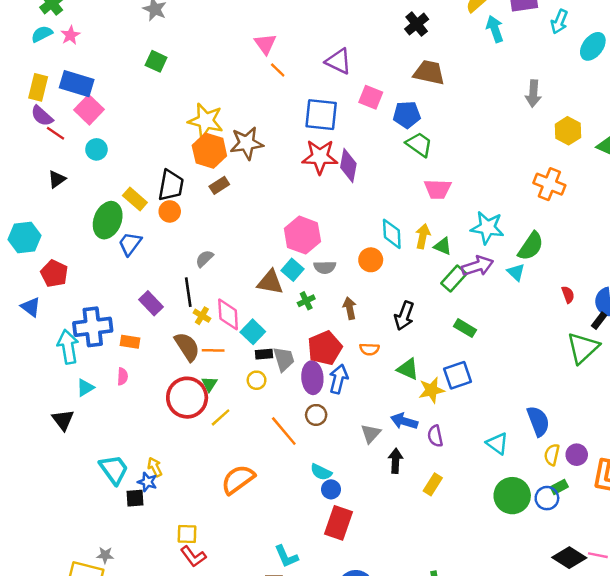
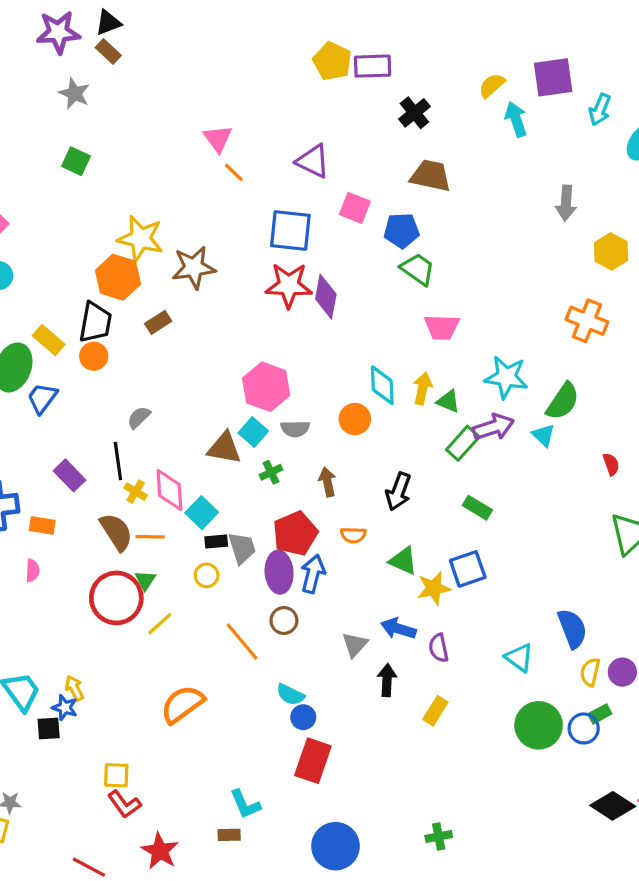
orange hexagon: (209, 151) -> (118, 277), moved

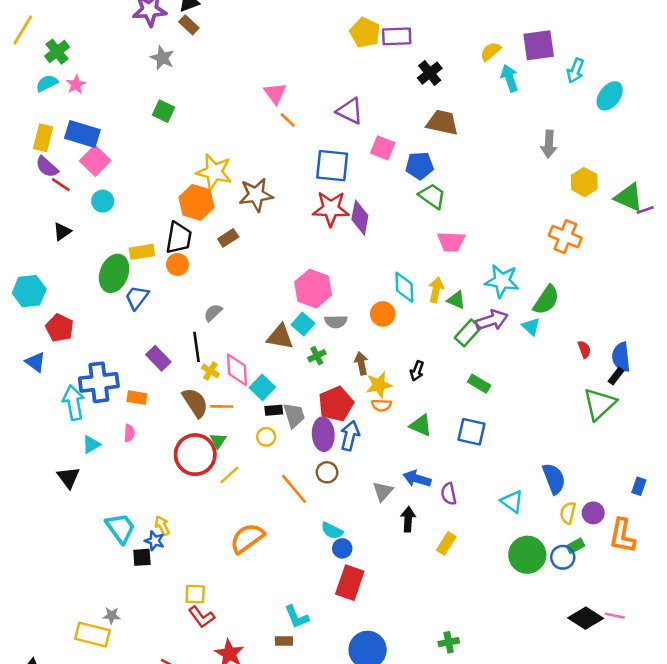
yellow rectangle: (49, 340) -> (142, 252), turned -50
black arrow: (398, 492) -> (417, 371), size x0.7
blue square: (468, 569) -> (472, 432), turned 32
yellow star: (434, 588) -> (379, 385), moved

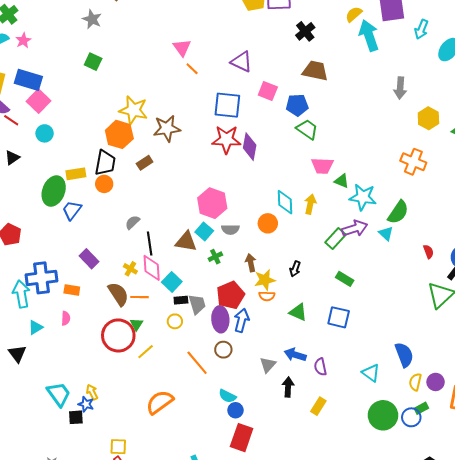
cyan arrow: (510, 78) -> (369, 35), size x1.4
green triangle: (456, 300) -> (342, 181), moved
black line: (196, 347) -> (150, 244), moved

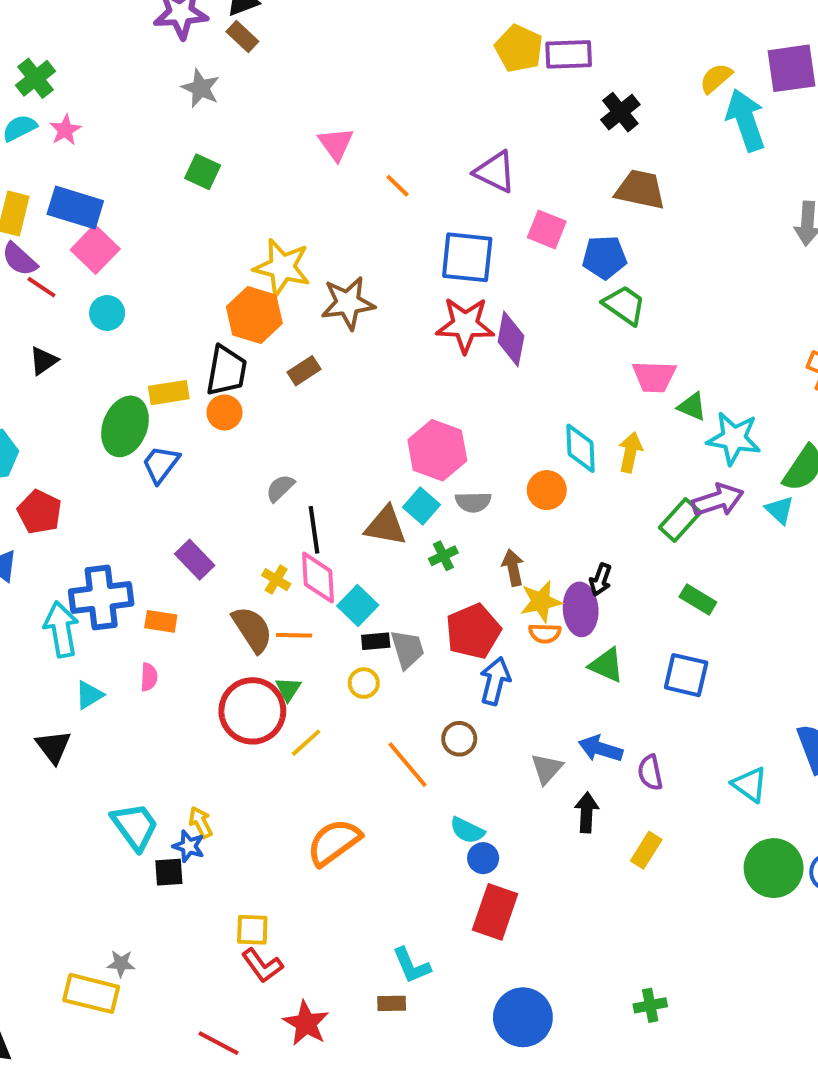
pink triangle: (182, 48) -> (336, 144), moved
purple ellipse: (220, 319) -> (581, 609), moved

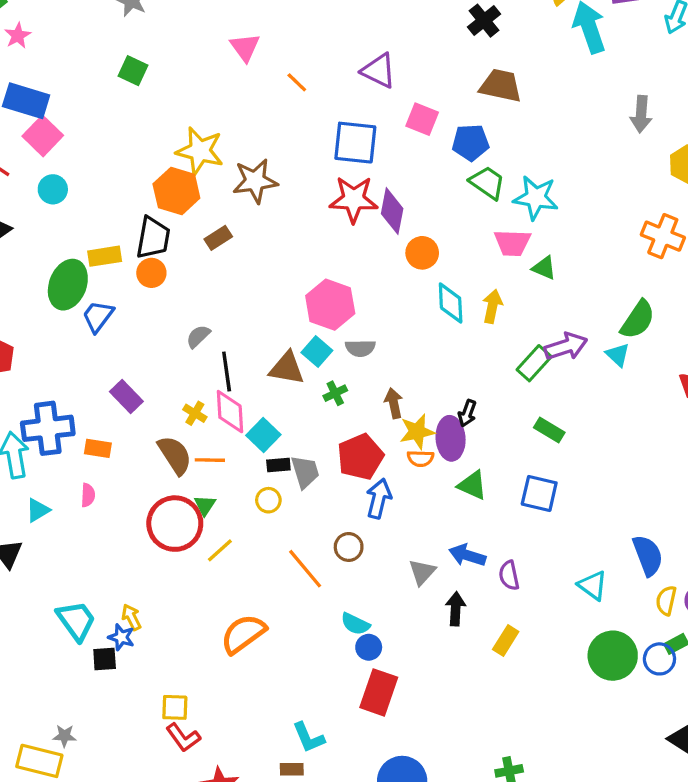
cyan star: (734, 438) -> (536, 198), moved
orange circle: (547, 490) -> (422, 253), moved

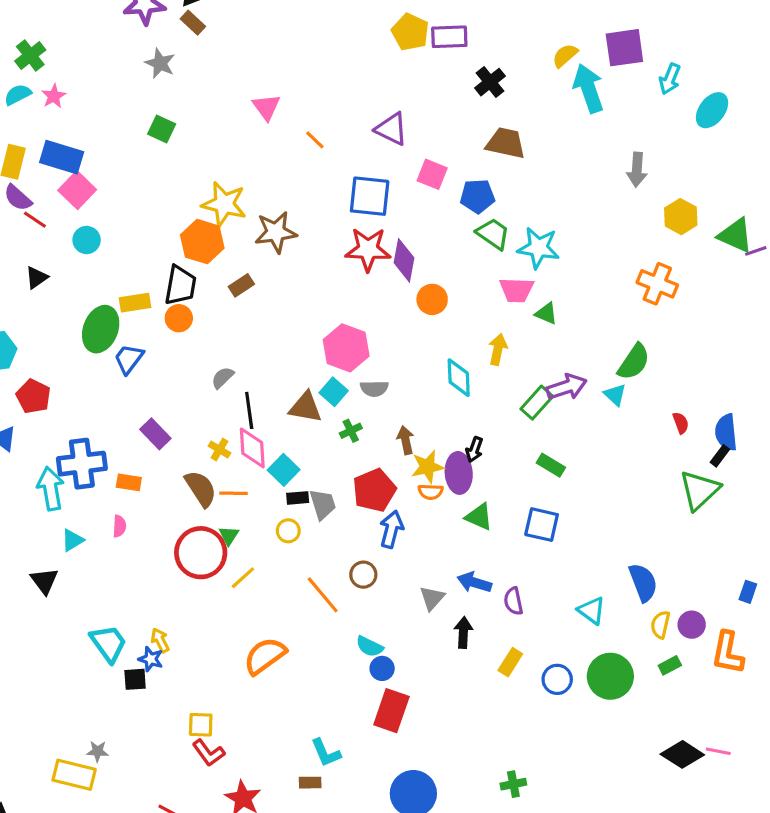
cyan diamond: (451, 303) -> (459, 378), moved
blue circle: (659, 659) -> (557, 679), moved

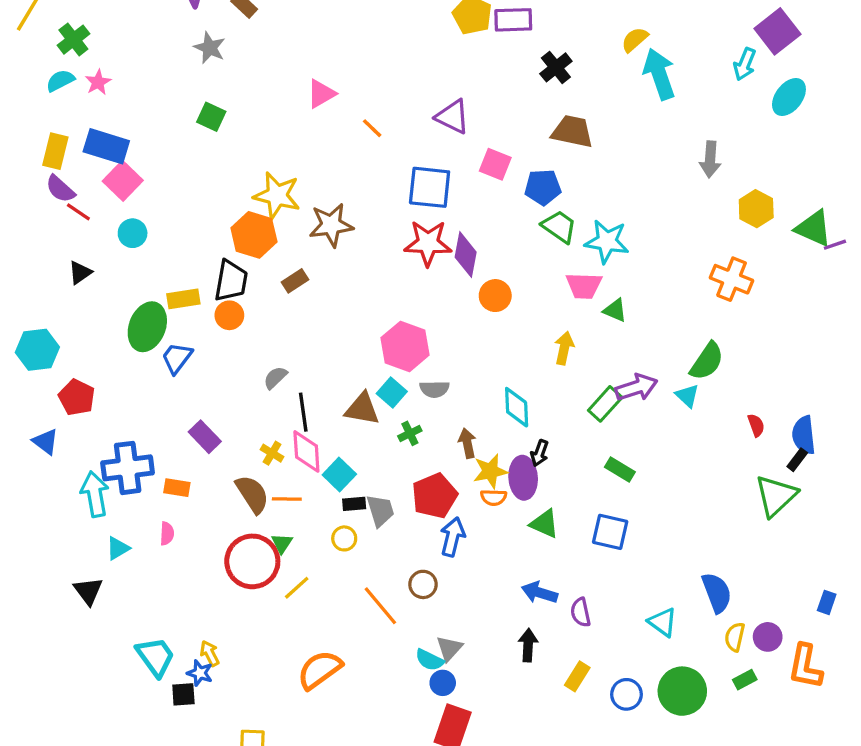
purple square: (624, 48) -> (777, 31), moved, turned -30
pink triangle: (266, 107) -> (321, 94), turned 36
cyan diamond: (459, 378) -> (517, 407), moved
gray triangle: (432, 598) -> (449, 648), moved

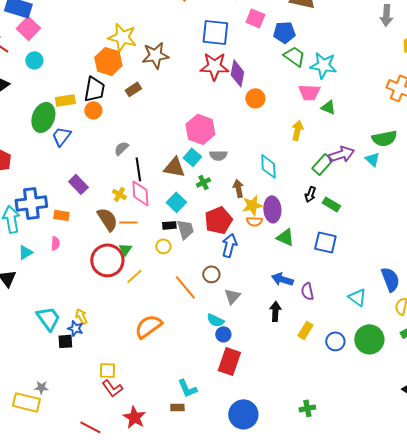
green semicircle: (707, 361) -> (384, 138), turned 45
black arrow: (540, 453) -> (310, 194), moved
cyan square: (339, 474) -> (176, 202), moved
gray triangle: (449, 648) -> (232, 296), moved

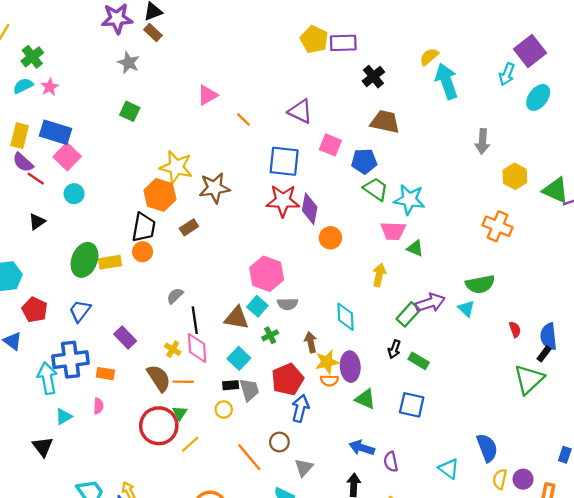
yellow rectangle: (65, 100) -> (110, 262), moved
blue trapezoid: (61, 136) -> (80, 311), moved

